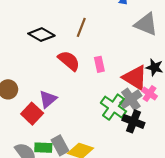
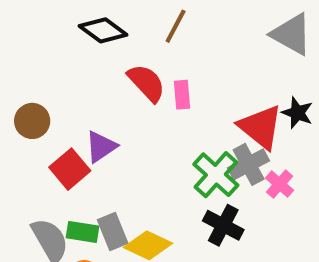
pink rectangle: (99, 64) -> (182, 95), moved
pink cross: (150, 93) -> (280, 184), moved
black cross: (133, 121) -> (223, 225), moved

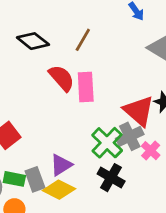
pink rectangle: (182, 95) -> (86, 87), size x1.5
purple triangle: (101, 147) -> (61, 165), moved

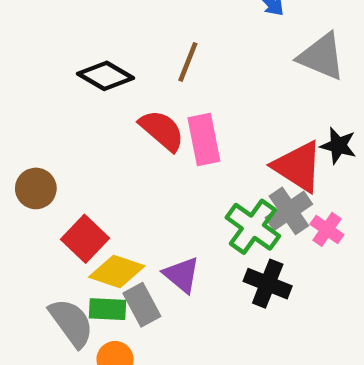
purple triangle: (61, 165) -> (182, 275), turned -40
yellow diamond: (59, 190) -> (117, 272), moved

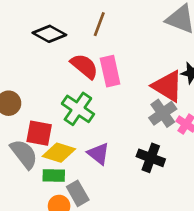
green cross: (253, 227) -> (78, 109), moved
red square: (85, 239) -> (39, 133), turned -32
gray rectangle: (142, 305) -> (78, 193), moved
gray semicircle: (71, 323) -> (24, 154), moved

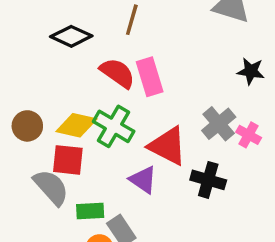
red triangle: (168, 86) -> (168, 146), moved
yellow diamond: (59, 153) -> (76, 125), moved

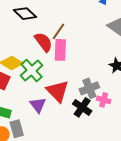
brown line: (132, 20) -> (58, 31), moved
pink cross: (249, 135) -> (104, 100), turned -32
black cross: (208, 180) -> (82, 107), moved

